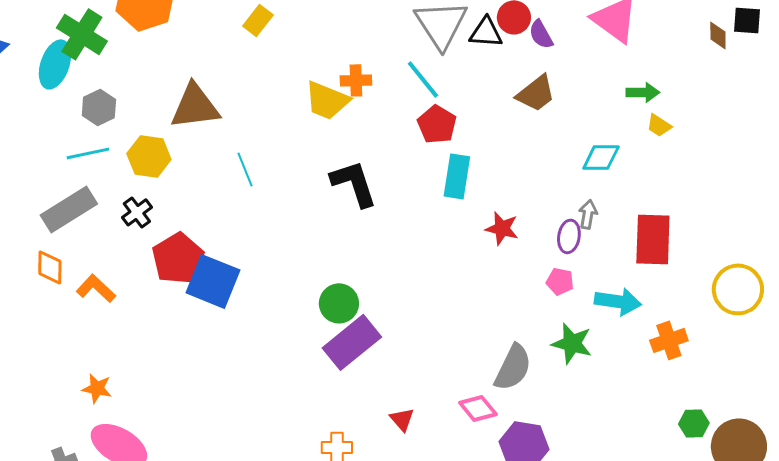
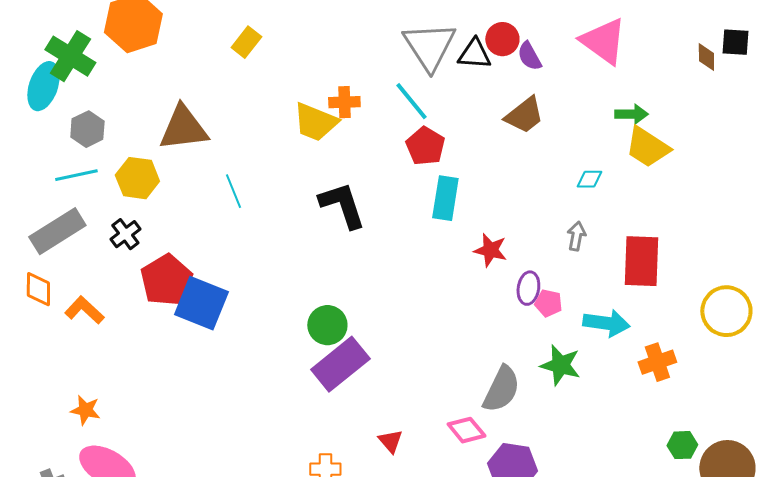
yellow trapezoid: (659, 125) -> (647, 147), size x1.8
cyan diamond: (601, 157) -> (589, 179), size x0.7
purple ellipse: (569, 236) -> (528, 288), moved

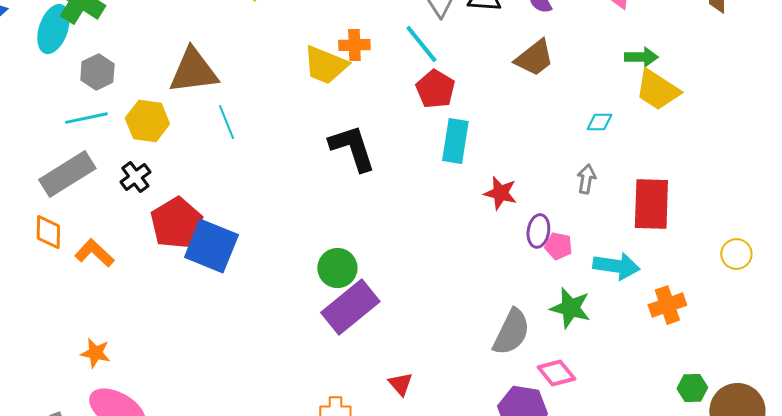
cyan line: (233, 191) -> (226, 122), moved
yellow circle: (726, 311) -> (736, 254), size x0.6
pink diamond: (466, 430) -> (556, 373), moved

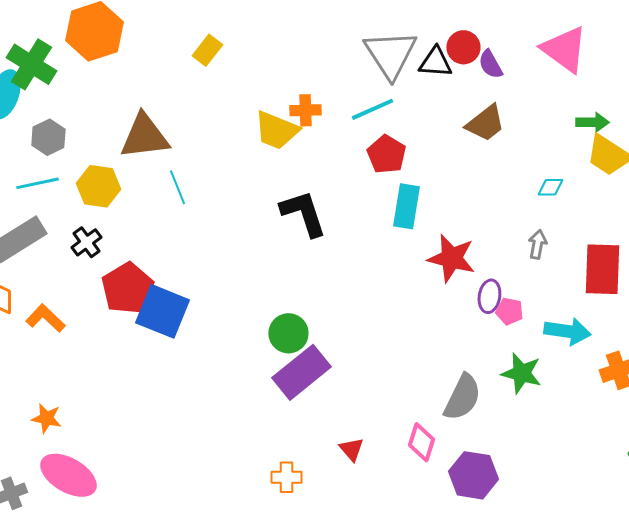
cyan line: (421, 44) -> (372, 109), turned -75
red star: (500, 193) -> (451, 258), size x1.4
pink diamond: (556, 373) -> (421, 442), moved, turned 57

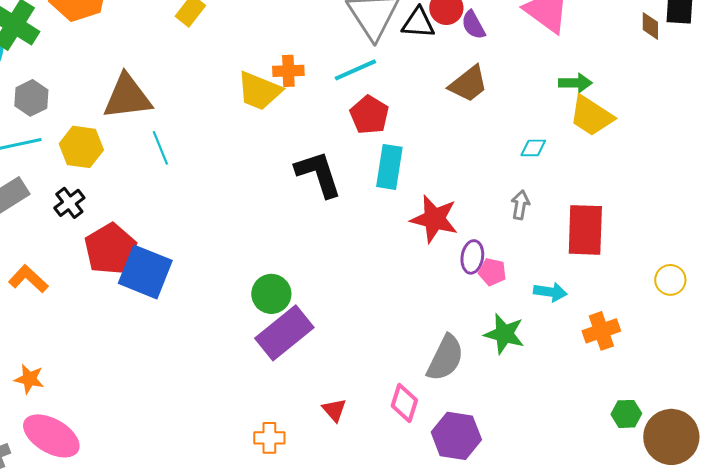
black L-shape: (303, 213) -> (318, 174), moved
cyan arrow: (567, 331) -> (550, 292), size x0.7

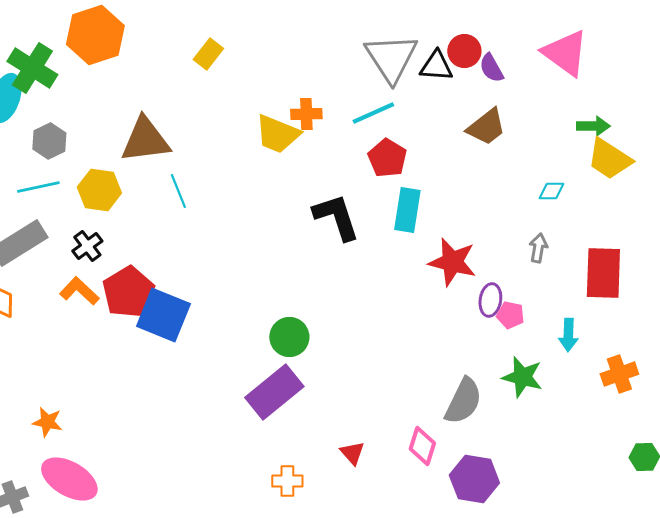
orange L-shape: (28, 279) -> (79, 291), moved
cyan arrow: (550, 292) -> (568, 335), turned 84
purple rectangle: (284, 333) -> (274, 392), moved

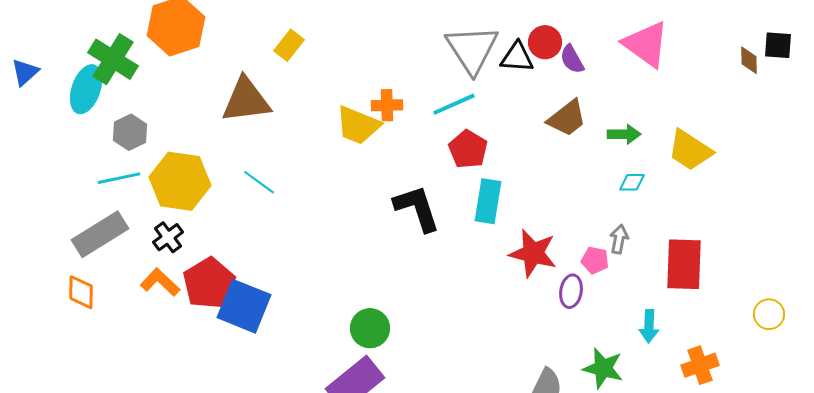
green arrow: (593, 126) -> (624, 134), moved
brown triangle: (145, 140) -> (246, 100), moved
yellow hexagon: (99, 190) -> (180, 181), size x1.4
cyan line: (178, 191) -> (259, 182), turned -32
pink pentagon: (510, 315) -> (595, 260), moved

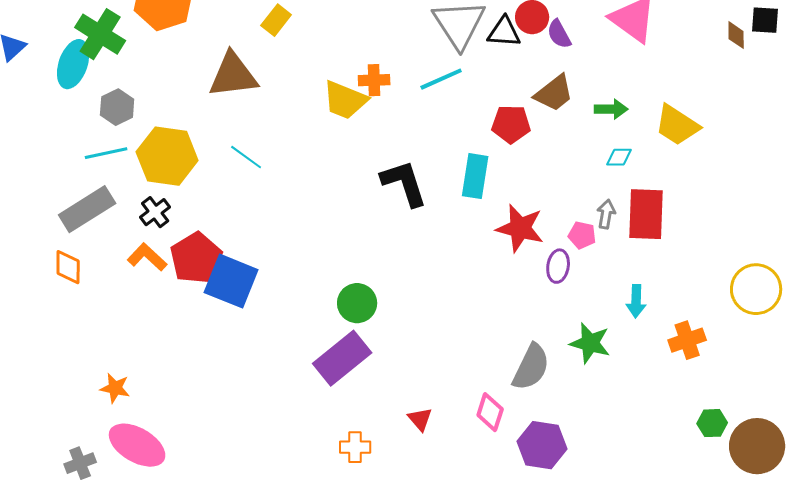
red pentagon: (468, 149) -> (511, 124), moved, turned -30
red rectangle: (684, 264) -> (646, 214), moved
yellow circle: (769, 314) -> (756, 289), size x1.6

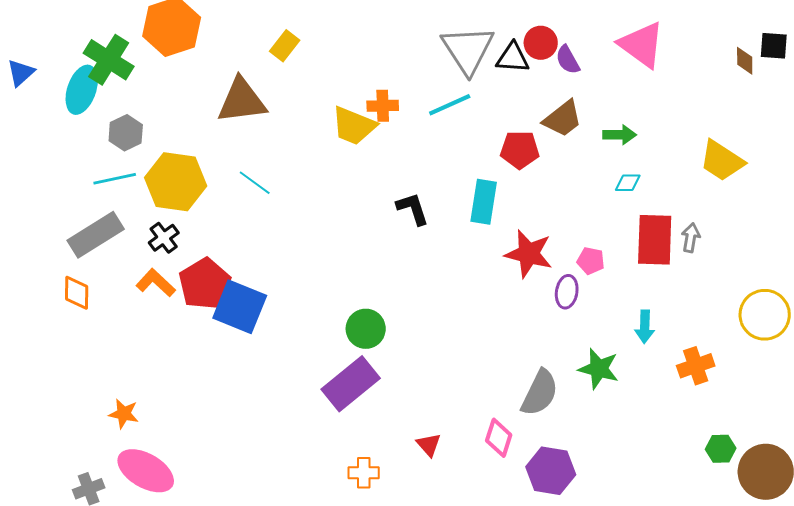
yellow trapezoid: (677, 125) -> (722, 161), moved
black L-shape: (404, 183) -> (413, 209), size x0.7
gray arrow: (606, 214) -> (691, 238), moved

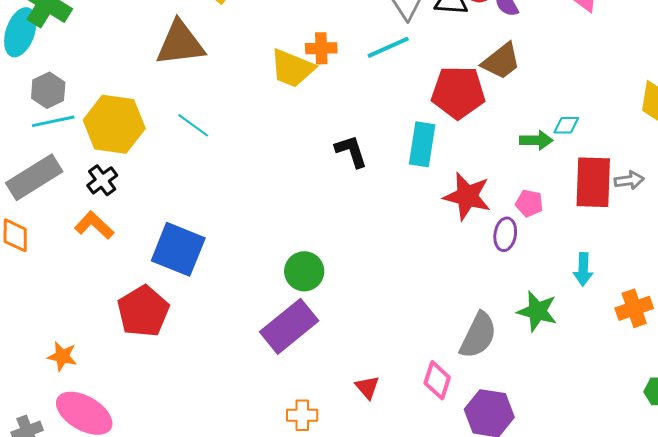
gray hexagon: (126, 133) -> (48, 90), moved
green arrow: (620, 135) -> (536, 140), moved
red pentagon: (520, 150) -> (458, 92), size x1.4
gray arrow: (691, 238) -> (629, 180), turned 72
red pentagon: (205, 284) -> (143, 311), moved

